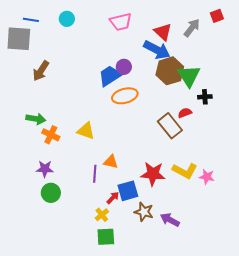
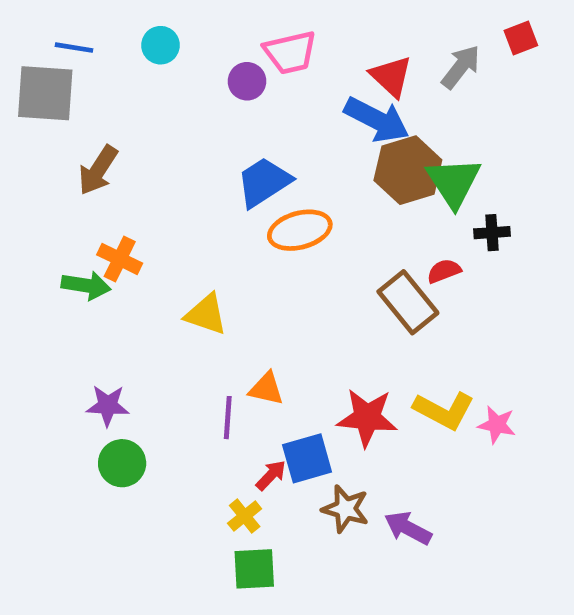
purple circle: (124, 67) -> (247, 81), moved
orange cross: (51, 135) -> (120, 259), moved

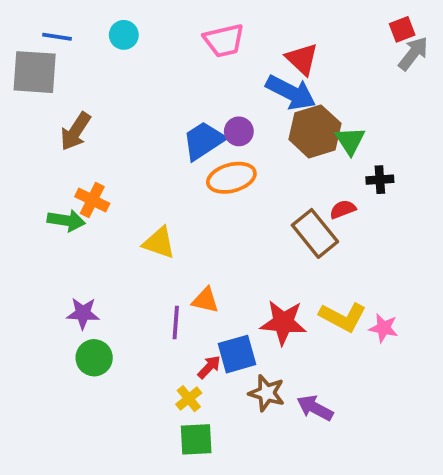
gray arrow: (461, 67) -> (413, 53), moved
purple circle: (247, 81) -> (239, 131), moved
green triangle: (454, 182) -> (350, 141), size x0.7

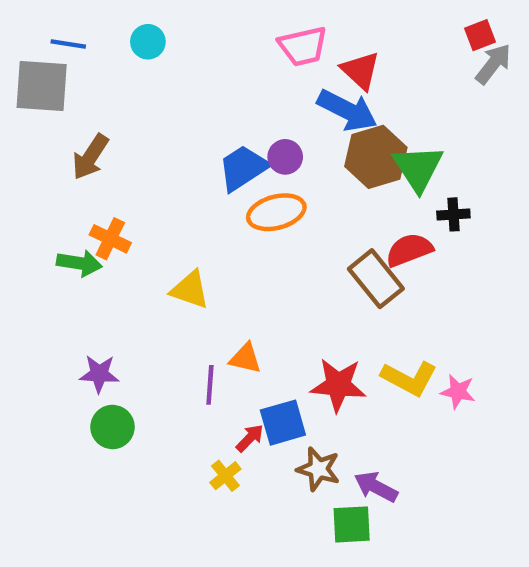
pink trapezoid: (224, 40) -> (303, 46), moved
green triangle: (350, 141) -> (418, 168), size x1.4
red semicircle: (343, 209) -> (409, 250), size x1.5
green square: (196, 439) -> (352, 524), moved

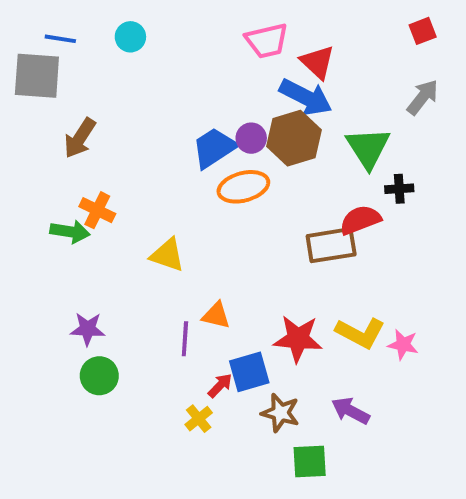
gray arrow: (493, 64) -> (423, 97), moved
brown hexagon: (376, 157) -> (294, 138), moved
brown rectangle: (376, 279) -> (331, 245), turned -60
purple arrow: (376, 487) -> (351, 411), moved

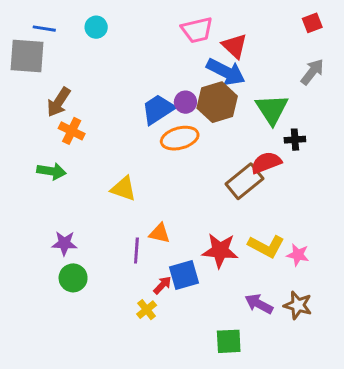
orange cross: (97, 210) -> (72, 131), moved
brown rectangle: (331, 245) -> (245, 181), turned -30
brown star: (280, 413) -> (298, 305), moved

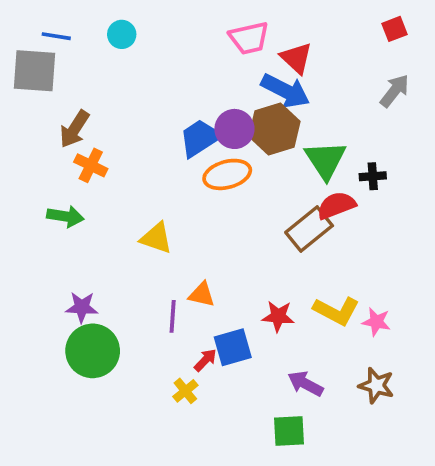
purple circle: (185, 102) -> (234, 129), size x1.4
green triangle: (272, 109) -> (325, 160), moved
red star: (220, 251) -> (278, 316), size x0.7
green circle: (73, 278) -> (93, 351), size x1.5
purple arrow: (259, 304) -> (305, 384), moved

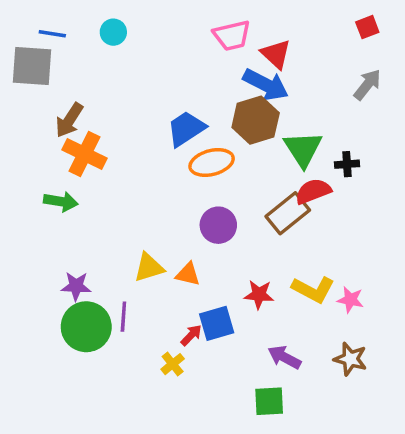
purple circle: (234, 129) -> (218, 225), moved
orange cross: (91, 165) -> (85, 154), size x1.4
yellow triangle: (156, 238) -> (149, 267), moved, turned -36
purple line: (173, 316) -> (123, 317), moved

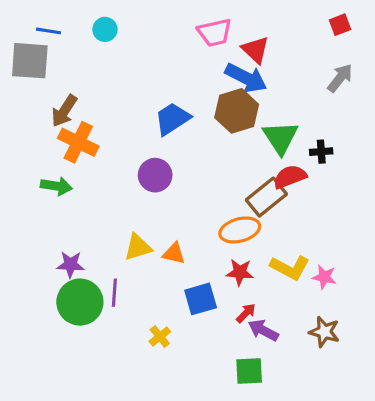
orange ellipse: (212, 162) -> (240, 230), moved
purple circle: (218, 225) -> (155, 175), moved
red arrow: (191, 335) -> (246, 313), moved

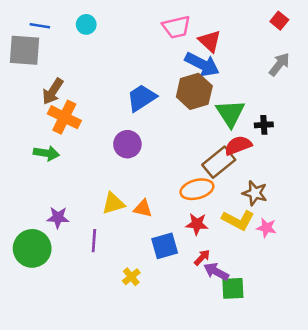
red square: (340, 25) -> (279, 21), turned -30
green circle: (80, 302) -> (32, 248), moved
brown star: (324, 332) -> (255, 193), moved
green square: (249, 371) -> (233, 288), moved

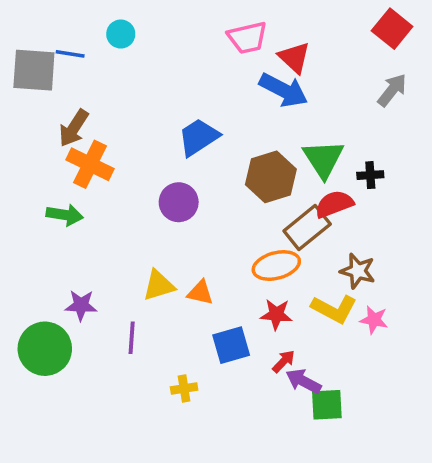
red square: (279, 21) -> (392, 29), size x1.5
blue line: (40, 26) -> (70, 54), moved
brown hexagon: (194, 91) -> (271, 177), moved
yellow cross: (131, 277) -> (184, 388), turned 30

